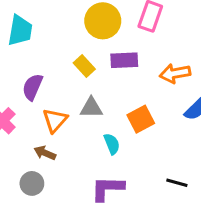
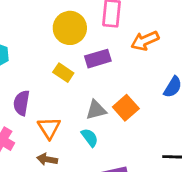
orange arrow: (175, 73) -> (145, 41), moved
gray triangle: (91, 108) -> (96, 110), moved
cyan semicircle: (112, 144) -> (90, 138), moved

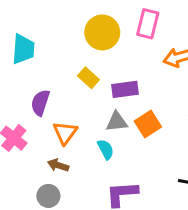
purple rectangle: (98, 59) -> (125, 89), moved

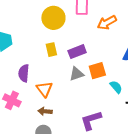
yellow rectangle: (88, 78) -> (51, 50), turned 48
orange square: (148, 124) -> (97, 71), turned 30
cyan semicircle: (106, 149) -> (116, 87), moved

